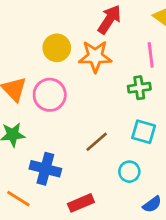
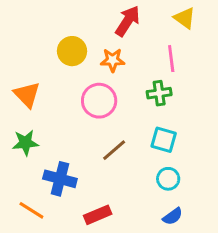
orange star: (95, 56) -> (113, 60), size x0.7
pink circle: (50, 95) -> (99, 101), moved
cyan circle: (129, 172) -> (168, 179), moved

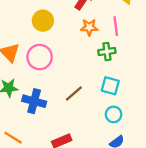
orange star: (113, 60) -> (89, 27), moved
pink circle: (99, 101) -> (40, 57), moved
blue cross: (60, 179) -> (34, 101), moved

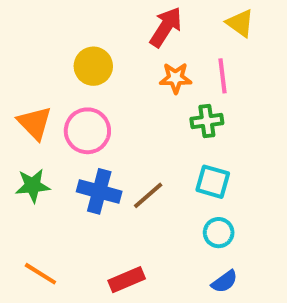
blue cross: (34, 101) -> (99, 191), moved

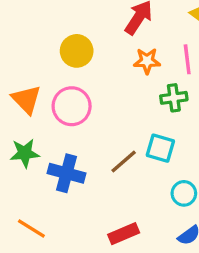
cyan square: (213, 182) -> (160, 148), moved
blue cross: (99, 191) -> (67, 173), moved
red rectangle: (127, 280) -> (124, 234), moved

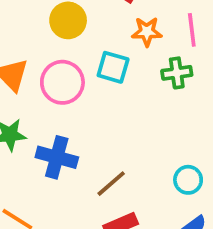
cyan square: (160, 148) -> (113, 67), moved
brown line: (124, 162) -> (111, 184), moved

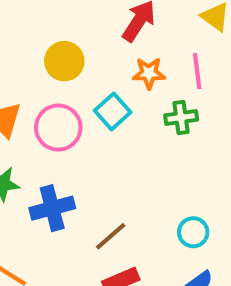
cyan square: (113, 67) -> (113, 111), turned 32
blue cross: (57, 157) -> (52, 208), turned -30

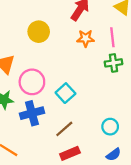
cyan square: (113, 111) -> (65, 93), moved
green cross: (181, 117) -> (113, 63), moved
pink circle: (58, 128) -> (32, 82), moved

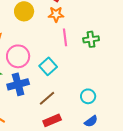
pink line: (112, 37) -> (65, 37), moved
orange star: (86, 38) -> (56, 14), moved

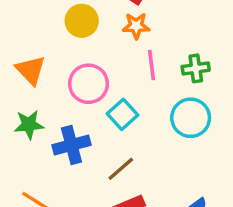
pink circle: (18, 56) -> (88, 84), moved
cyan circle: (88, 96) -> (191, 118), moved, size x1.5

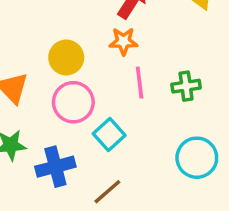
yellow circle: (82, 21) -> (66, 57), moved
cyan circle: (191, 118) -> (197, 158), moved

